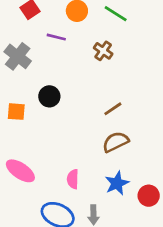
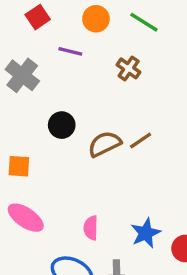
orange square: (16, 112) -> (19, 166), moved
brown semicircle: (116, 142) -> (105, 144), moved

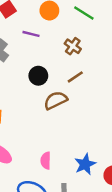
black circle: (62, 125) -> (38, 76), moved
brown line: (141, 140) -> (75, 77), moved

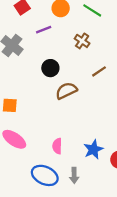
purple line: (31, 34) -> (44, 30), turned -35
brown line: (75, 77) -> (99, 71), moved

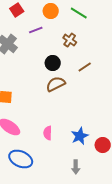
black circle: (50, 68) -> (53, 63), moved
blue ellipse: (45, 175) -> (21, 159), moved
gray arrow: (74, 175) -> (76, 167), moved

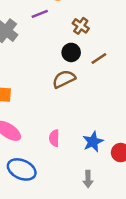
black circle: (53, 63) -> (71, 52), moved

